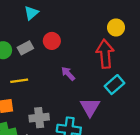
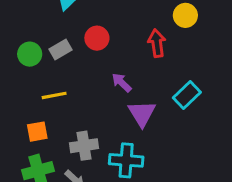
red arrow: (105, 54) -> (157, 43), moved, size x0.7
purple triangle: (90, 107) -> (142, 113), moved

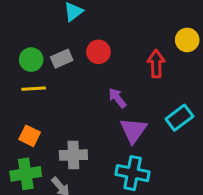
yellow line: (54, 95) -> (34, 89), moved
orange square: (37, 132) -> (30, 136), turned 30
cyan cross: (126, 160) -> (133, 173), moved

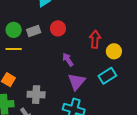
yellow circle: (187, 40) -> (114, 51), moved

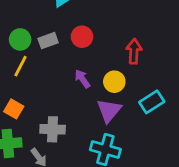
yellow line: (14, 49) -> (20, 66), turned -63
yellow circle: (114, 51) -> (114, 82), moved
purple arrow: (68, 60) -> (82, 79), moved

